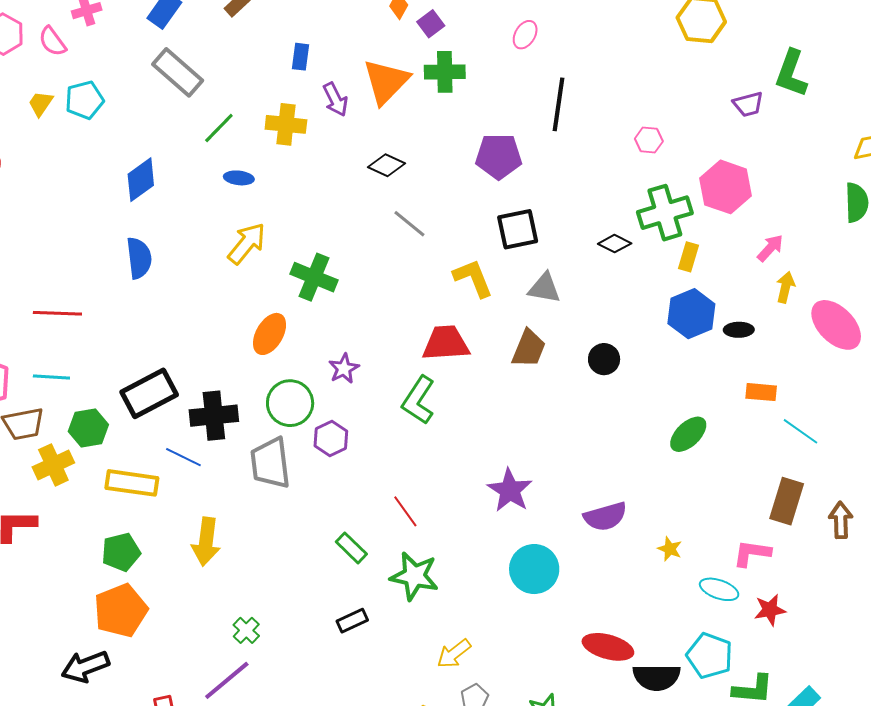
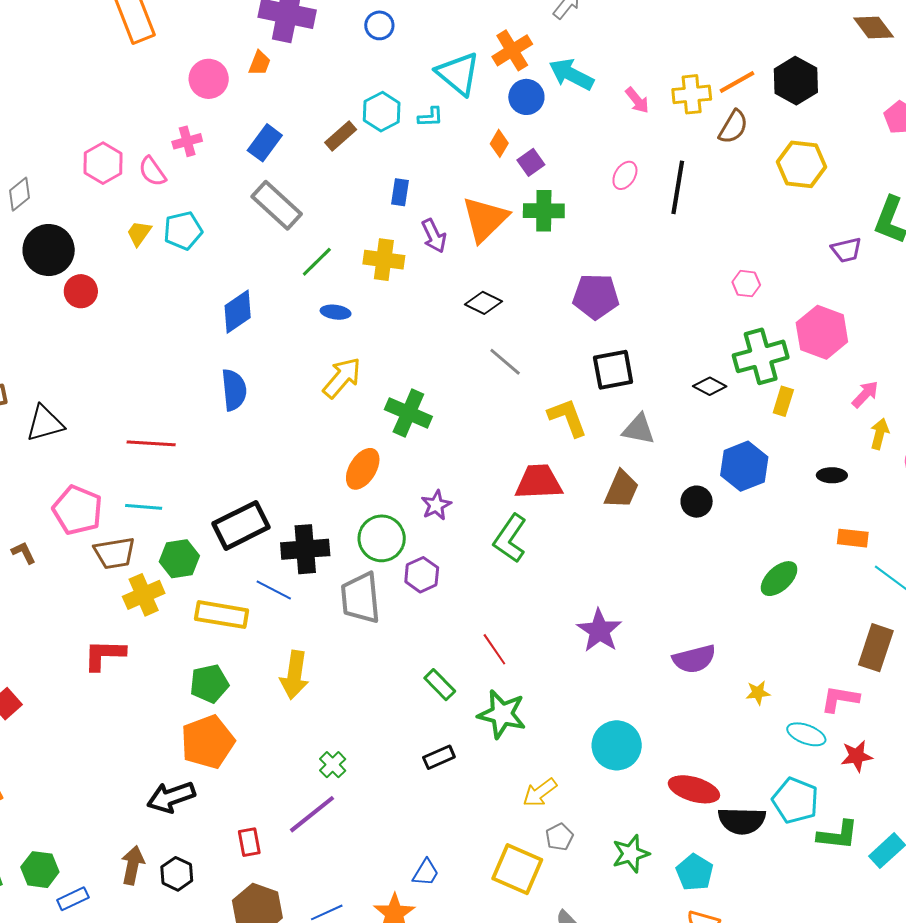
black line: (559, 104) -> (678, 187), moved
blue hexagon: (691, 314) -> (744, 466), moved
yellow star: (670, 549) -> (758, 693), turned -30
cyan circle: (534, 569) -> (617, 745), moved

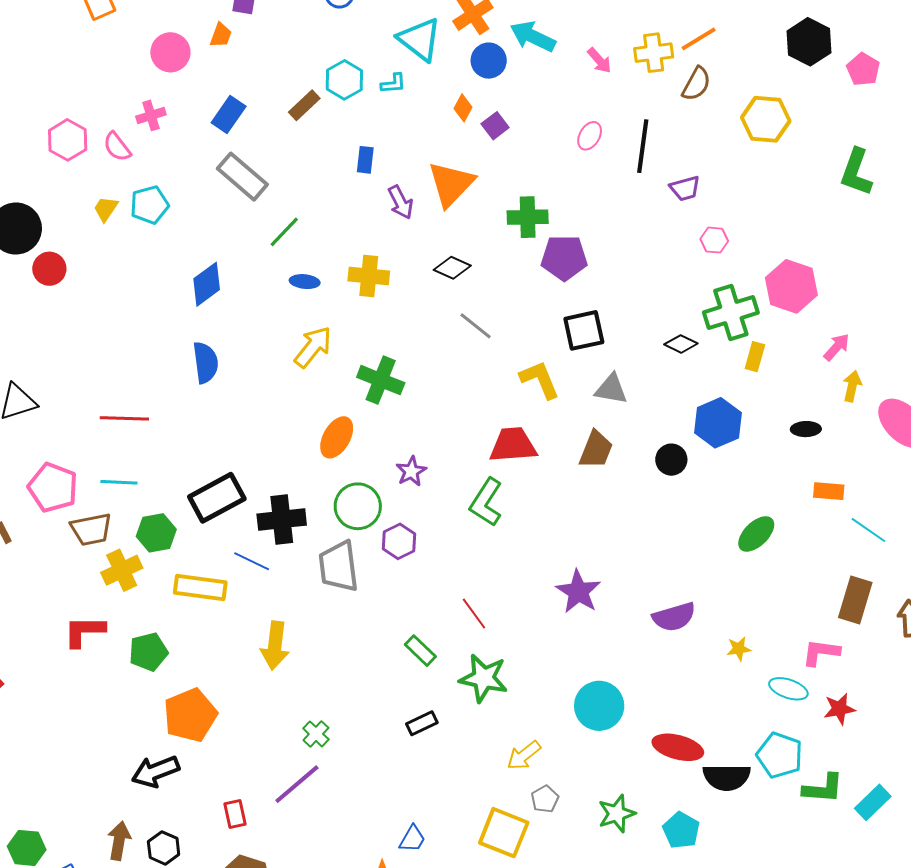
black hexagon: (796, 81) -> (809, 42), moved
green cross: (544, 211) -> (528, 217), moved
purple trapezoid: (846, 250) -> (685, 188), moved
yellow cross: (384, 260) -> (369, 276), moved
green pentagon: (209, 684) -> (148, 652), moved

